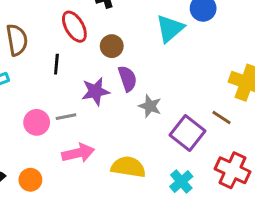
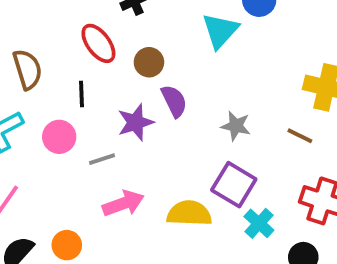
gray star: (150, 106) -> (236, 126), moved
pink circle: (37, 122) -> (59, 137), moved
purple square: (188, 133) -> (234, 185), moved

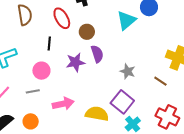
brown semicircle: (27, 69) -> (25, 15), moved
pink circle: (59, 137) -> (41, 71), moved
gray line: (102, 159) -> (33, 91), moved

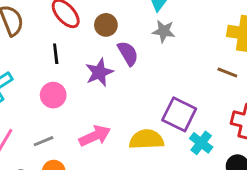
gray star: (128, 71) -> (164, 31), moved
gray line: (33, 91) -> (43, 141), moved

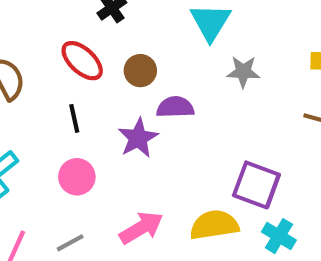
gray star: (164, 31) -> (243, 72), moved
purple semicircle: (128, 53) -> (175, 107), turned -55
cyan cross: (201, 143) -> (279, 236), moved

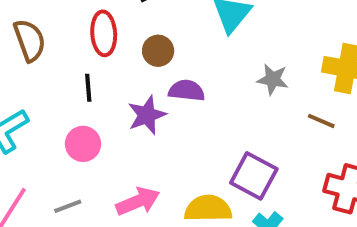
red ellipse: (82, 61) -> (104, 33), turned 36
gray star: (243, 72) -> (273, 79), moved

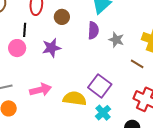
purple semicircle: (187, 91) -> (93, 30), moved, turned 78
pink circle: (83, 144) -> (17, 48), moved

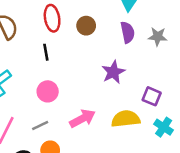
pink circle: (17, 48) -> (48, 91), moved
purple star: (51, 48) -> (113, 72), moved
purple square: (100, 86) -> (152, 96), size x0.7

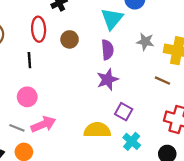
gray star: (158, 37) -> (145, 42), moved
purple star: (113, 72) -> (107, 79), moved
pink arrow: (83, 119) -> (43, 124), moved
gray line: (40, 126) -> (17, 128), turned 42

